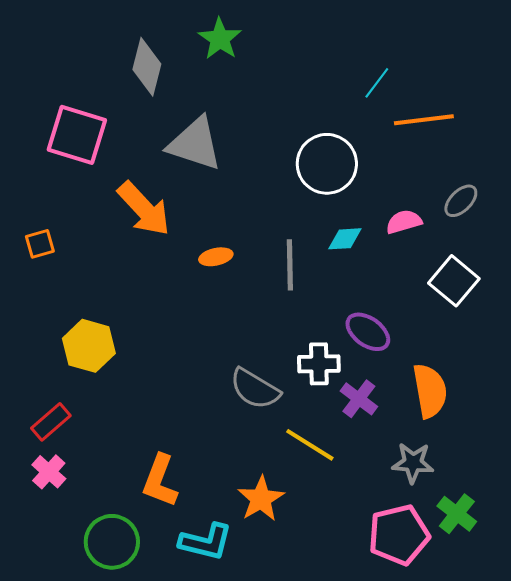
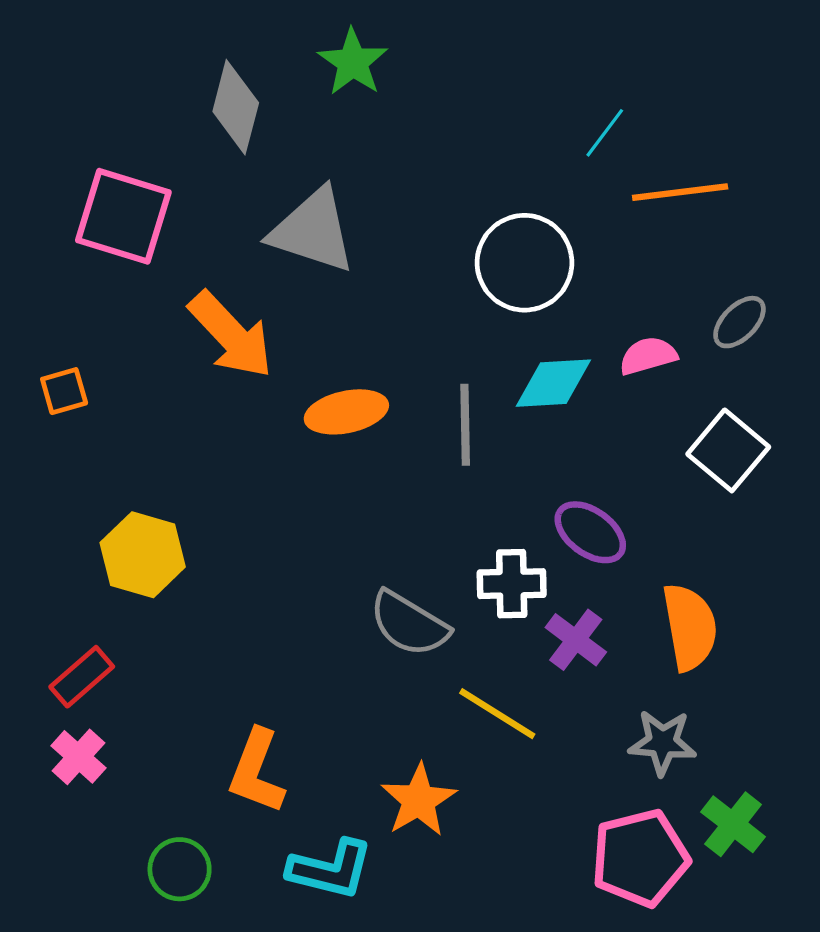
cyan diamond: (345, 239) -> (553, 383), size x1.4
orange ellipse: (216, 257) -> (346, 412), size x1.5
green circle: (112, 542) -> (180, 869), size x0.7

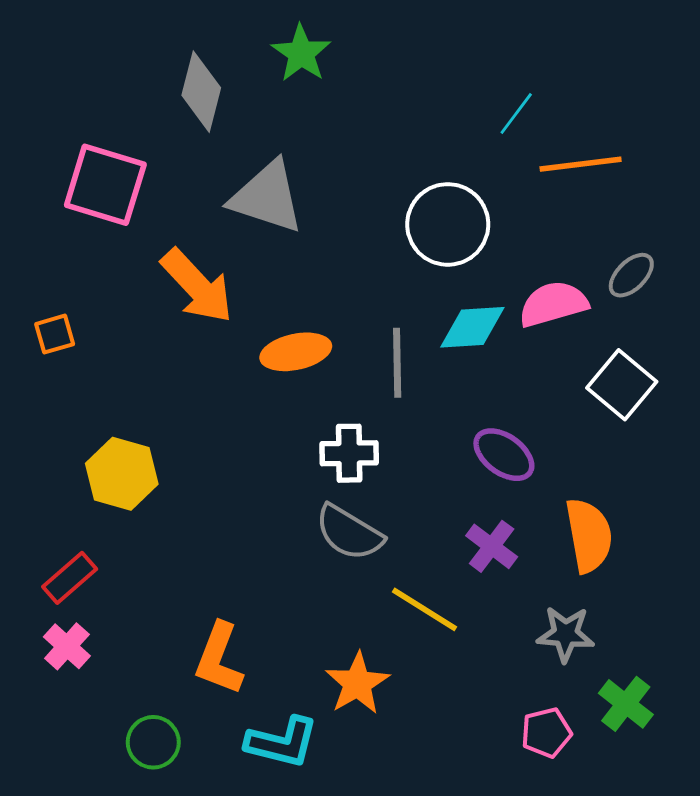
pink semicircle: (648, 356) -> (553, 304), size x1.4
white cross: (512, 584) -> (349, 453), moved
pink pentagon: (640, 858) -> (546, 733), size x0.6

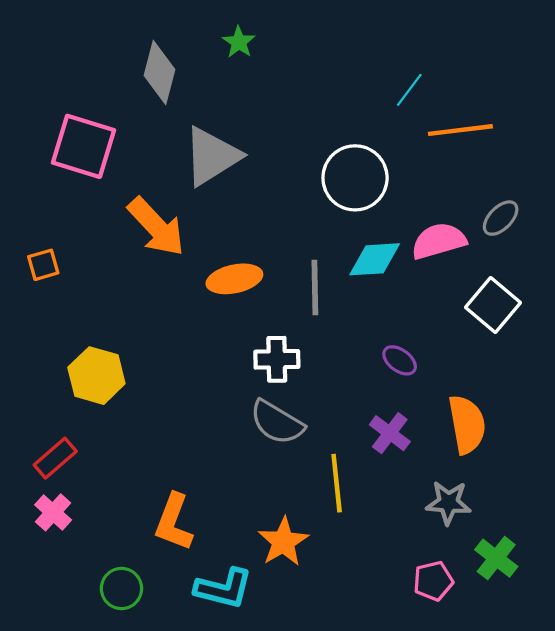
green star: (301, 53) -> (239, 42), size x0.7
gray triangle: (267, 197) -> (212, 156), turned -50
purple ellipse: (504, 455) -> (400, 360), size x0.7
yellow line: (424, 609) -> (337, 483), turned 52

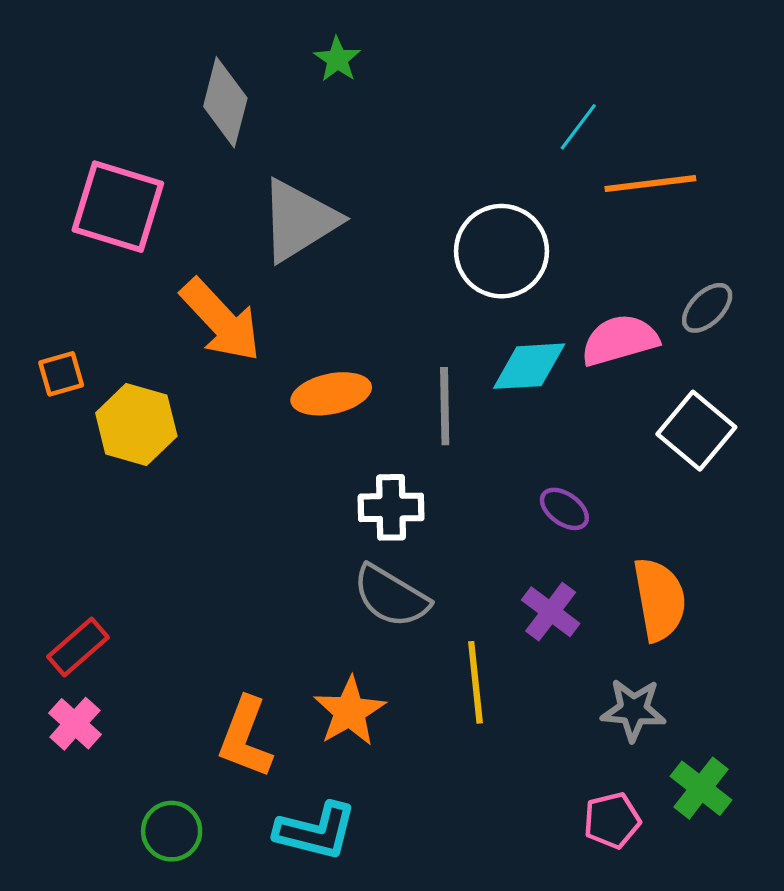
yellow hexagon: (96, 376) -> (136, 424), moved
orange star: (283, 542) -> (350, 711), moved

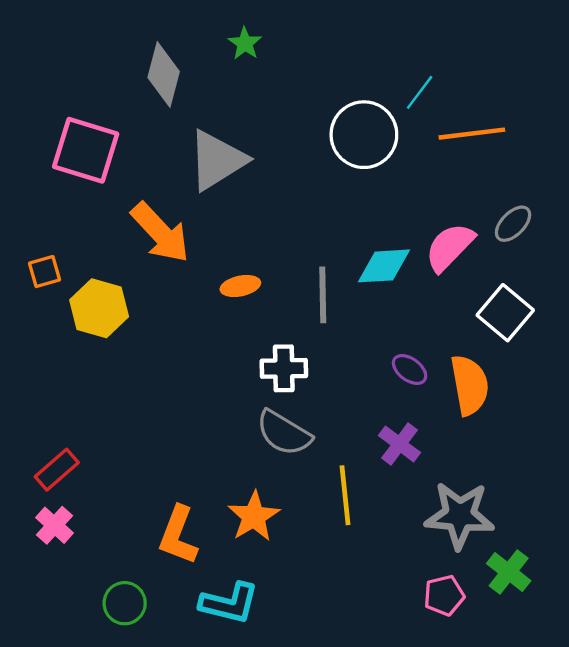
white circle: (501, 251) -> (364, 135), moved
pink semicircle: (620, 340) -> (450, 247), turned -30
orange ellipse: (331, 394) -> (240, 286), size x0.7
orange semicircle: (660, 599) -> (470, 385), moved
gray star: (633, 710) -> (460, 515), size x1.5

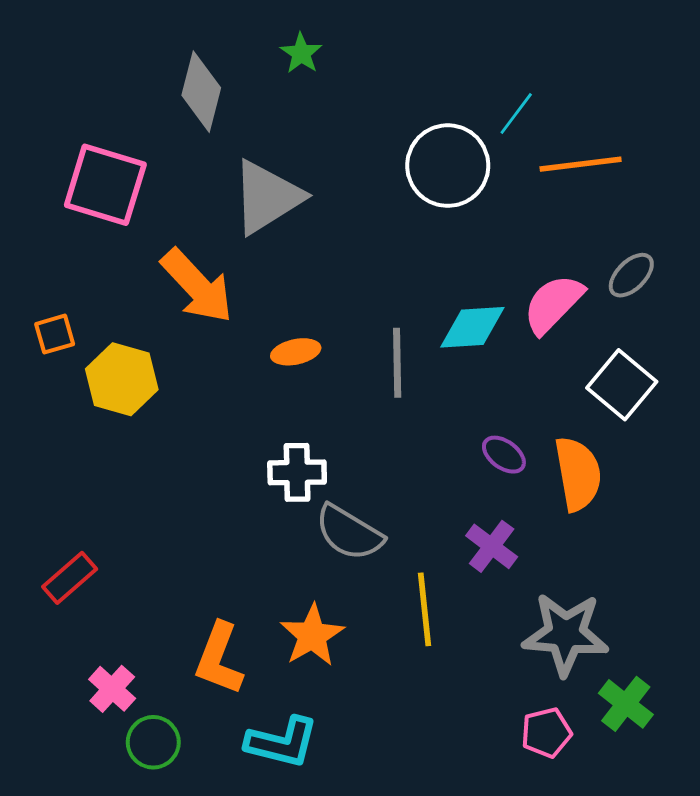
white cross: (284, 368) -> (297, 472), moved
pink cross: (55, 525) -> (112, 689), moved

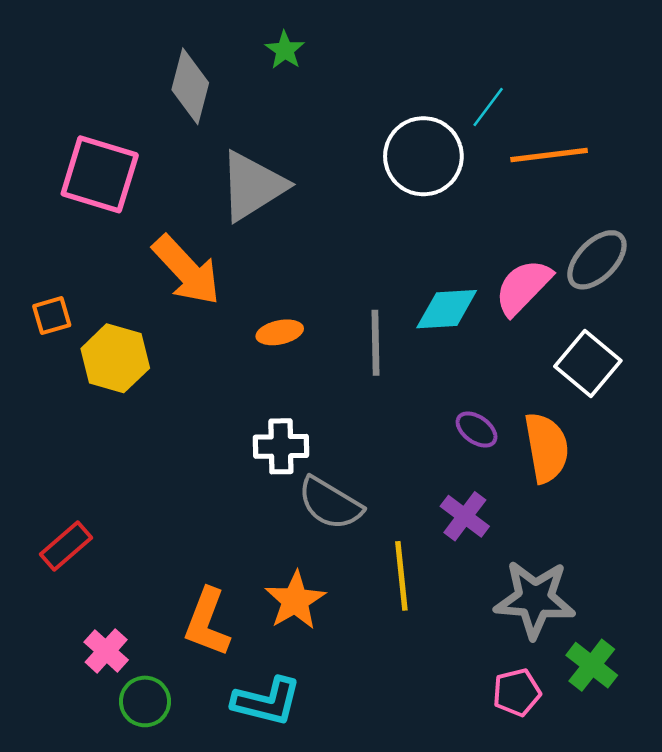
gray ellipse: (631, 275) -> (597, 260), size x1.4

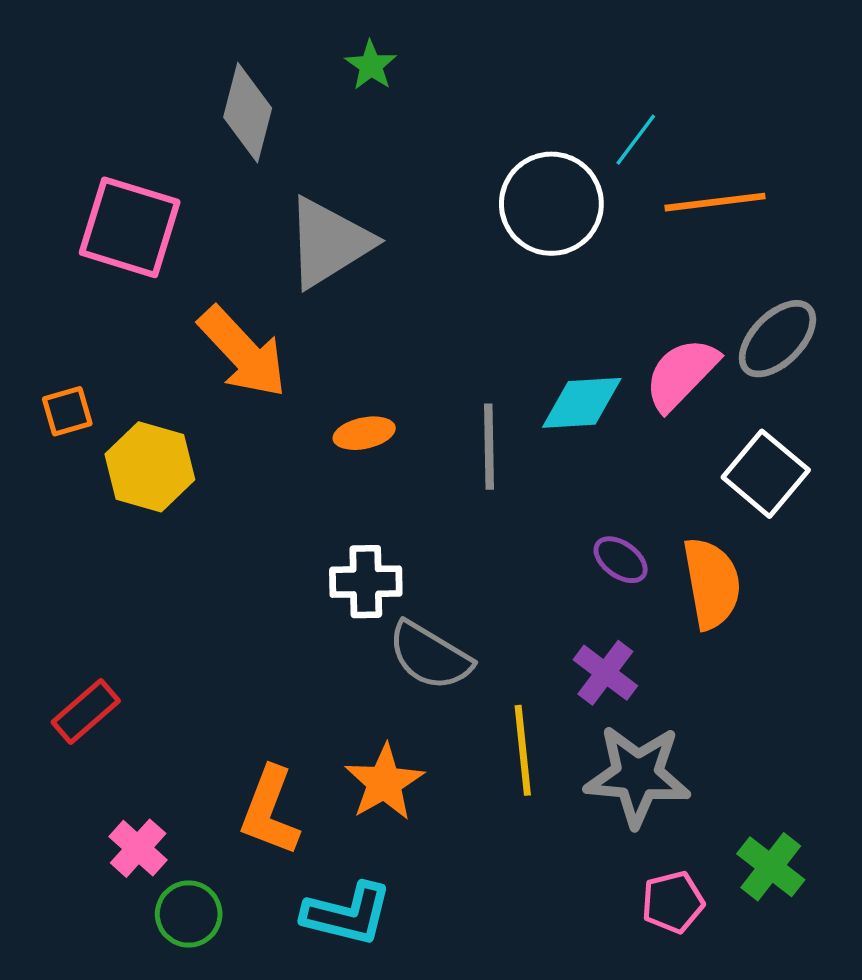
gray star: (535, 599) -> (637, 776), moved

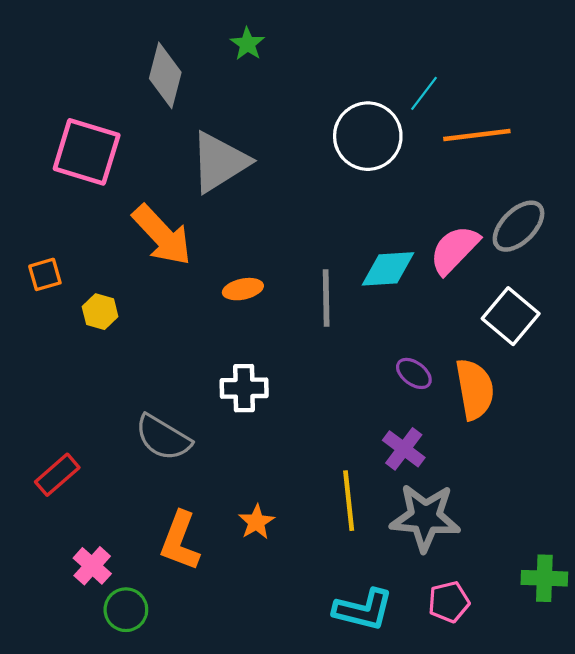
yellow hexagon: (150, 467) -> (100, 312), size x0.6
gray semicircle: (430, 656) -> (163, 438), moved
orange star: (384, 782) -> (256, 522), size x0.7
green cross: (771, 867) -> (544, 578), moved, turned -36
cyan L-shape: (347, 914) -> (363, 610), moved

